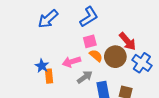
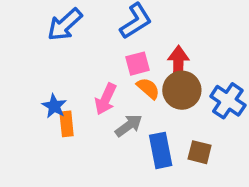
red arrow: (128, 41) -> (178, 64), moved, turned -138
pink arrow: (71, 62) -> (106, 99), turned -48

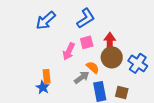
orange semicircle: (148, 88) -> (93, 67), moved
pink arrow: (106, 99) -> (69, 51), moved
blue star: (54, 106) -> (43, 87), moved

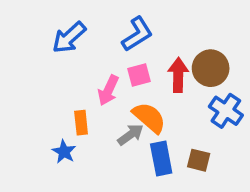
brown circle: (112, 57) -> (211, 68), moved
orange semicircle: (93, 67) -> (149, 118), size x1.5
orange rectangle: (47, 76) -> (81, 123), moved

